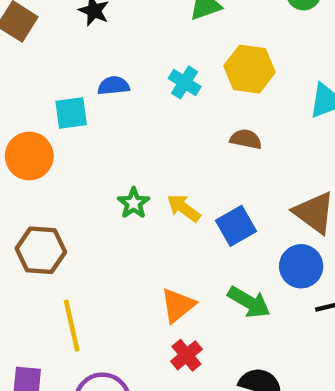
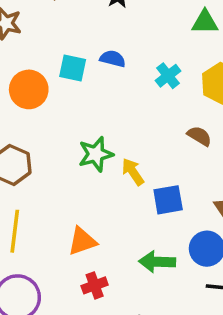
green star: (134, 203) -> (96, 154), size x1.4
green arrow: (249, 302) -> (157, 262), turned 132
orange triangle: (178, 305) -> (82, 241), moved

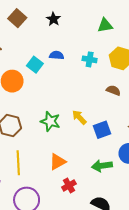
cyan square: (73, 68) -> (35, 65), turned 35
cyan cross: (168, 76) -> (90, 59), turned -32
green star: (96, 154) -> (50, 121), moved, turned -30

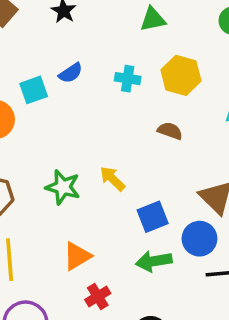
blue semicircle: (57, 55) -> (71, 73), turned 144
cyan square: (35, 65) -> (34, 90), turned 35
blue square: (102, 130) -> (153, 217), moved

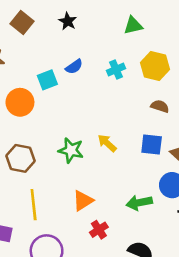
cyan cross: (128, 79) -> (116, 69), turned -30
brown semicircle: (170, 131) -> (160, 106), moved
blue square: (153, 217) -> (152, 145), moved, turned 30

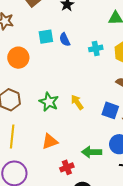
blue semicircle: (74, 67) -> (65, 40), turned 88
cyan square: (47, 80) -> (46, 37), moved
red cross: (99, 230) -> (67, 167), moved

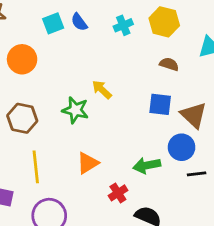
yellow arrow: (77, 102) -> (102, 90), moved

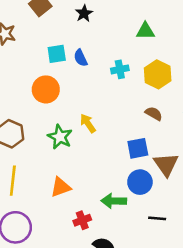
orange circle: (22, 59) -> (46, 89), moved
blue square: (160, 104) -> (138, 148), turned -30
blue circle: (182, 147) -> (140, 182), moved

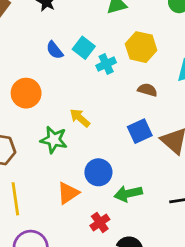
cyan square: (57, 54) -> (84, 48), moved, turned -30
cyan cross: (120, 69) -> (106, 64), moved
blue circle: (140, 182) -> (98, 172), moved

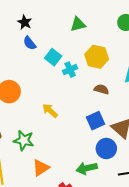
blue semicircle: (55, 50) -> (30, 43), moved
green star: (54, 140) -> (24, 140), moved
blue circle: (98, 172) -> (106, 149), moved

